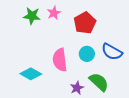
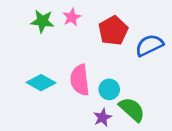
blue semicircle: (112, 52) -> (149, 45), moved, turned 125
cyan circle: (87, 54) -> (109, 89), moved
cyan diamond: (31, 74) -> (41, 83), moved

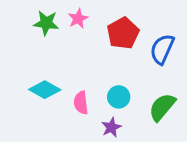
blue semicircle: (149, 45) -> (162, 49), turned -40
pink semicircle: (80, 80) -> (81, 103), moved, size x0.7
green semicircle: (132, 109) -> (162, 107), moved, turned -92

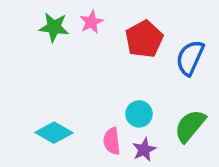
cyan diamond: (45, 90) -> (54, 133), moved
pink semicircle: (81, 103) -> (112, 141), moved
purple star: (111, 127) -> (144, 150), moved

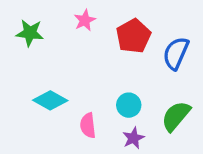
green star: (54, 27) -> (30, 33), moved
cyan diamond: (54, 133) -> (50, 100), moved
pink semicircle: (112, 141) -> (88, 125), moved

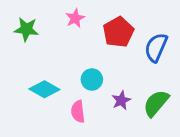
cyan circle: (129, 105) -> (92, 79), moved
purple star: (133, 138) -> (121, 100), moved

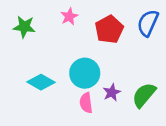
blue semicircle: (156, 47) -> (148, 23), moved
cyan circle: (92, 79) -> (85, 73), size x1.5
pink semicircle: (78, 112) -> (86, 103), moved

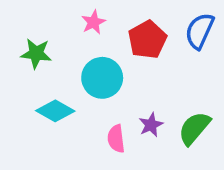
green star: (24, 27) -> (36, 54), moved
cyan circle: (85, 73) -> (102, 78), moved

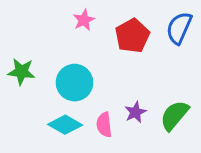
green star: (36, 54) -> (21, 72), moved
cyan circle: (102, 78) -> (74, 83), moved
cyan diamond: (55, 111) -> (65, 125), moved

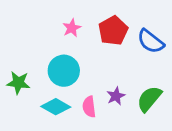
pink star: (84, 20) -> (72, 28), moved
blue semicircle: (179, 28) -> (151, 41), moved, turned -76
green star: (21, 72) -> (18, 83), moved

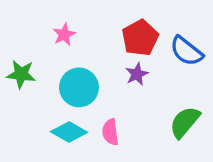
pink star: (72, 28) -> (64, 35), moved
green star: (18, 83) -> (21, 74), moved
purple star: (116, 96) -> (137, 74), moved

